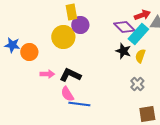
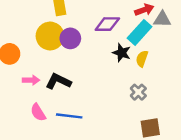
purple circle: (80, 25) -> (70, 38), moved
purple diamond: (124, 27) -> (107, 24), moved, turned -45
pink semicircle: (67, 94) -> (38, 112), moved

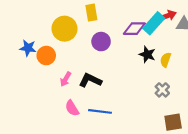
cyan rectangle: (140, 32) -> (154, 23), moved
yellow circle: (50, 36) -> (64, 29), moved
pink arrow: (31, 80) -> (66, 79), turned 120

